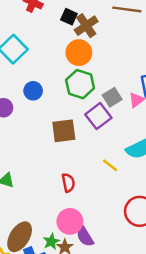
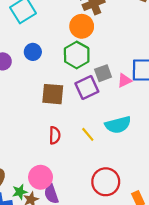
red semicircle: (68, 183) -> (55, 135), moved

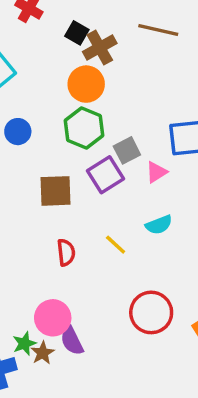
pink triangle: (125, 80) -> (156, 172), moved
cyan semicircle: (118, 125) -> (159, 225), size x0.7

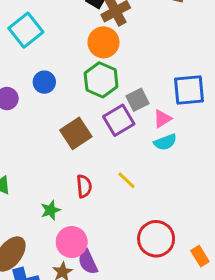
brown square: (56, 191) -> (76, 133), turned -32
cyan semicircle: (159, 225) -> (165, 142), moved
green star: (24, 344) -> (51, 210), moved

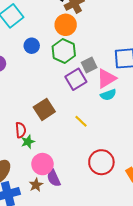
blue circle: (44, 82) -> (32, 46), moved
pink triangle: (162, 119) -> (106, 78), size x1.5
brown square: (76, 133) -> (44, 109), moved
red semicircle: (84, 186) -> (21, 130), moved

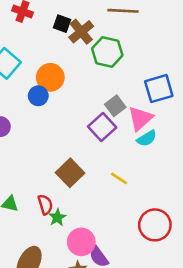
orange circle: (66, 25) -> (50, 77), moved
green hexagon: (64, 51) -> (107, 52), moved

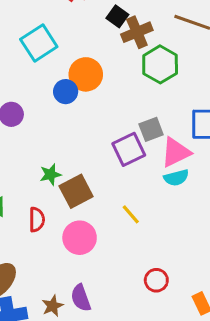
green star: (57, 217) -> (50, 174), moved
red circle: (155, 225) -> (156, 280), size x0.6
pink circle: (81, 242) -> (80, 238), moved

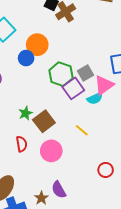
green hexagon: (160, 64) -> (61, 74), moved
cyan semicircle: (176, 178) -> (95, 98), moved

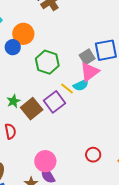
gray square: (85, 73) -> (87, 57), moved
purple square: (73, 88) -> (54, 102), moved
yellow line: (82, 130) -> (67, 88), moved
pink circle: (51, 151) -> (45, 161), moved

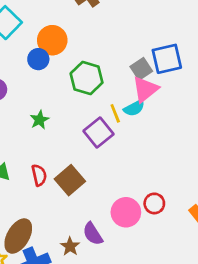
yellow line: (67, 88) -> (115, 113), turned 32
green star: (13, 101) -> (40, 120), moved
brown square: (32, 109) -> (70, 180), moved
pink circle: (45, 161) -> (126, 212), moved

